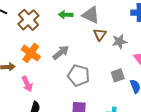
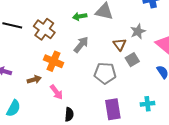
brown triangle: (100, 34) -> (120, 44), moved
gray arrow: (61, 53) -> (81, 45), moved
gray square: (118, 75) -> (132, 60), moved

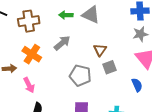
brown cross: (44, 29) -> (29, 21), turned 35
gray star: (138, 31) -> (140, 34), moved

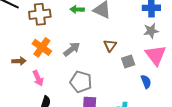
gray arrow: (62, 43) -> (72, 49), moved
gray square: (109, 67) -> (128, 62), moved
gray pentagon: (80, 75) -> (81, 82), moved

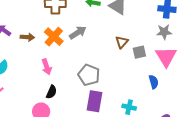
gray arrow: (72, 49) -> (78, 33), moved
brown arrow: (19, 61) -> (27, 37), moved
gray square: (128, 62) -> (139, 52), moved

